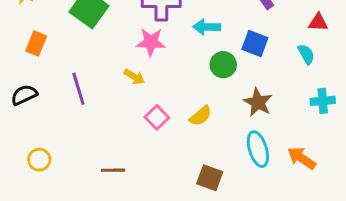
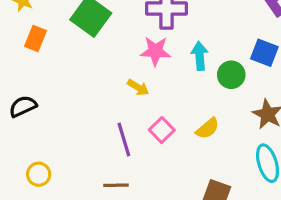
cyan arrow: (207, 27) -> (200, 56), moved, turned 84
orange rectangle: (36, 44) -> (35, 38), moved
purple line: (78, 89) -> (124, 139), moved

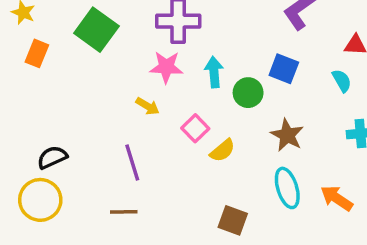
black semicircle: (23, 106) -> (52, 157), moved
pink square: (162, 130) -> (195, 128), moved
yellow circle: (39, 174) -> (40, 200), size x1.6

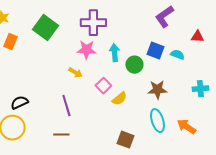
cyan semicircle: (342, 81) -> (177, 55), moved, turned -40
brown star: (287, 135) -> (157, 90), turned -30

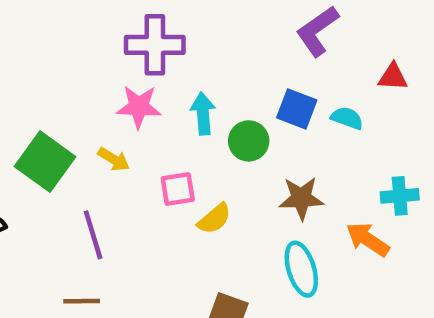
green square: (45, 28) -> (45, 162), moved
pink square: (103, 86) -> (178, 189), turned 35
orange arrow: (186, 127) -> (368, 239), moved

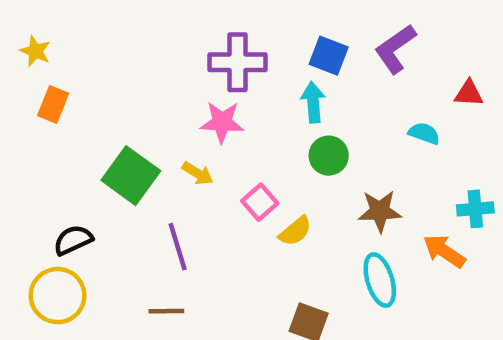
blue square: (297, 109) -> (329, 56), moved
cyan arrow: (203, 113) -> (313, 102), moved
pink square: (178, 189) -> (260, 202), turned -32

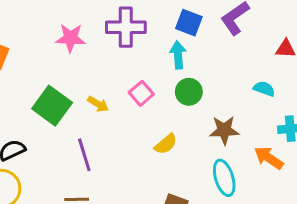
pink star: (222, 122) -> (70, 38), moved
cyan semicircle: (424, 133) -> (264, 89), moved
pink square: (260, 202) -> (141, 93), moved

